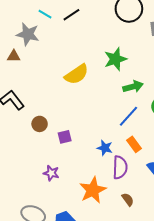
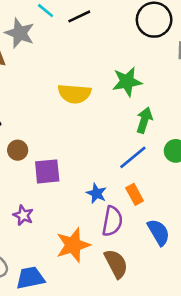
yellow semicircle: (77, 74) -> (74, 94), turned 30
green arrow: (133, 87) -> (144, 120), turned -66
purple square: (65, 137) -> (47, 171), size x1.5
brown semicircle: (128, 199) -> (116, 264), size x1.6

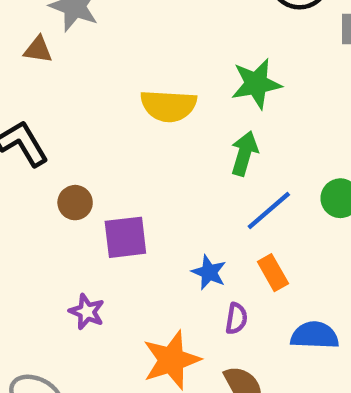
green arrow: (144, 120) -> (244, 153), moved
purple semicircle: (112, 221) -> (236, 318), size x0.6
blue semicircle: (159, 232) -> (315, 335), turned -56

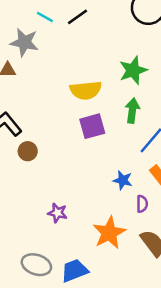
brown circle: (75, 203) -> (28, 151), moved
purple square: (125, 237) -> (92, 126), moved

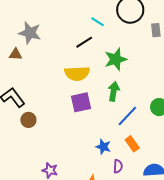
cyan line: (45, 17) -> (98, 22), moved
black line: (78, 17) -> (84, 42), moved

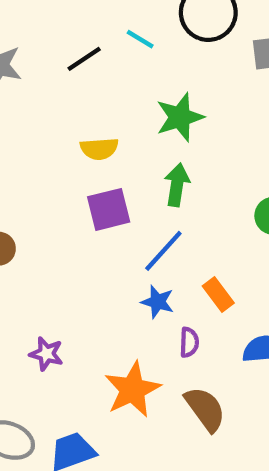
black line: (84, 42) -> (84, 59), moved
yellow semicircle: (77, 73) -> (99, 149), size x0.7
blue line: (127, 116) -> (163, 251), moved

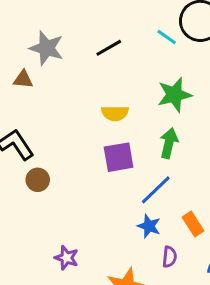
cyan line: (140, 39) -> (167, 37), moved

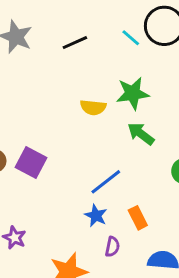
yellow semicircle: (115, 113) -> (93, 107), moved
green arrow: (169, 143) -> (141, 134), moved, turned -72
purple square: (119, 157) -> (31, 162), moved, turned 32

